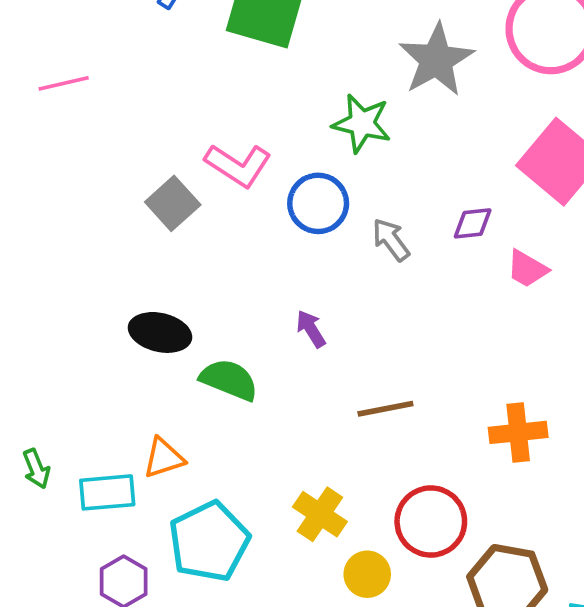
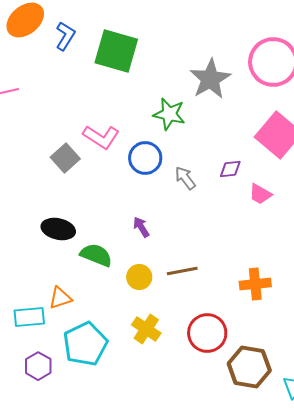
yellow circle: (367, 574) -> (139, 277), moved

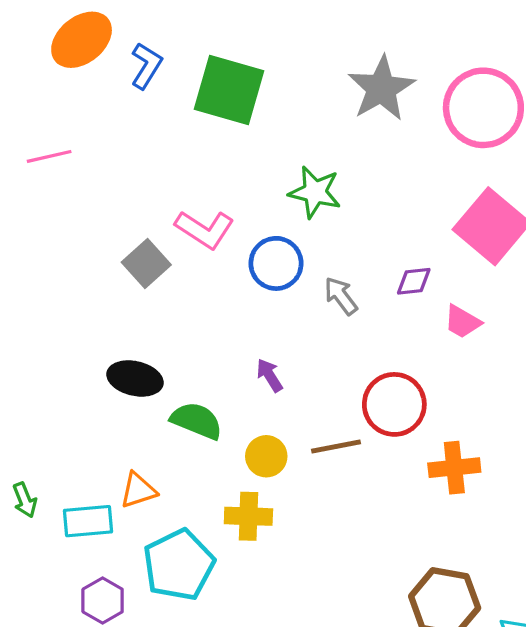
gray star: (210, 79) -> (381, 88), moved
yellow cross: (146, 329) -> (248, 516), moved, turned -32
red circle: (207, 333) -> (394, 404), moved

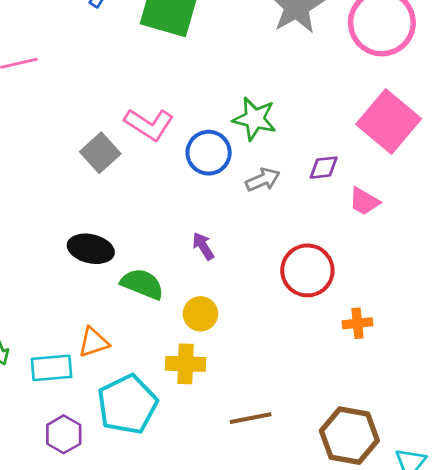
green star: (315, 192) -> (255, 119), moved
gray arrow: (341, 296) -> (263, 180), turned 104
brown line: (336, 447) -> (251, 418), moved
orange cross: (454, 468) -> (358, 323), size x0.7

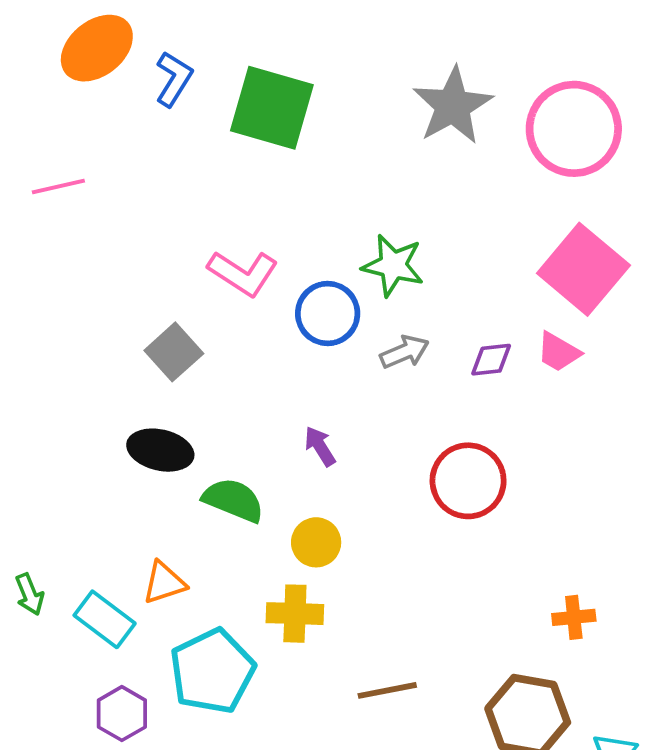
gray square: (100, 153) -> (174, 352), moved
purple diamond: (324, 168) -> (491, 360), moved
pink trapezoid: (364, 201) -> (558, 352), moved
orange cross: (358, 323) -> (574, 617), moved
cyan rectangle: (52, 368) -> (105, 619), turned 42

